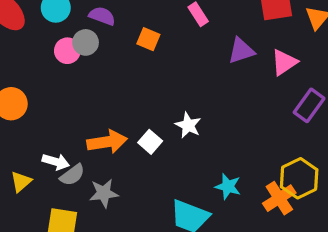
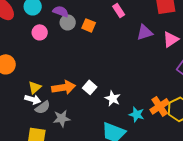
gray circle: (86, 42) -> (68, 22), moved
white star: (188, 125) -> (113, 98), moved
yellow triangle: (21, 182) -> (35, 87), moved
orange cross: (279, 198) -> (160, 106), moved

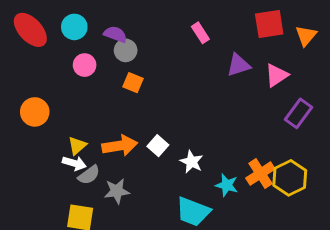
orange square: (89, 25) -> (133, 83), moved

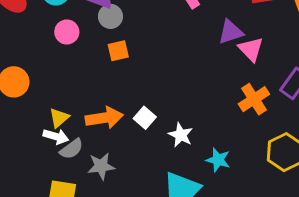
pink triangle: (277, 75) -> (251, 49), moved, turned -40
orange square: (133, 83) -> (118, 51), turned -36
orange cross: (260, 173) -> (254, 99), moved

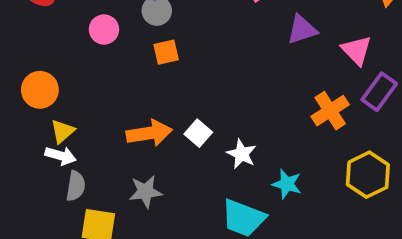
pink triangle: (251, 49) -> (357, 50), moved
yellow triangle: (59, 118) -> (63, 131), moved
white arrow: (56, 136) -> (61, 156), moved
gray semicircle: (71, 149) -> (76, 186), moved, turned -45

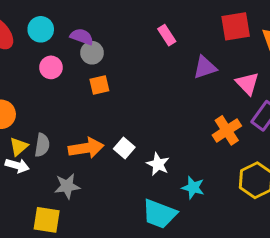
gray semicircle: (76, 186) -> (42, 145), moved
gray star: (145, 192) -> (67, 186), moved

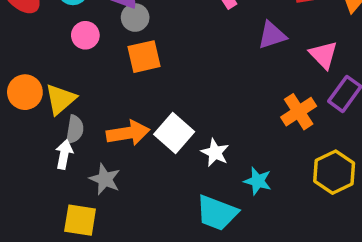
orange square: (99, 85) -> (144, 57), size x1.4
yellow triangle: (19, 147) -> (60, 99), moved, size x1.4
white square: (124, 148) -> (174, 133), size x1.5
white arrow: (17, 166) -> (64, 154), moved, turned -95
gray star: (67, 186) -> (105, 179), turned 30

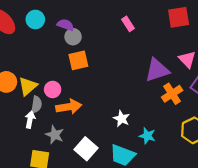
pink circle: (85, 35) -> (53, 89), moved
purple triangle: (272, 35) -> (157, 70), moved, size x1.4
white square: (174, 133) -> (86, 149), moved

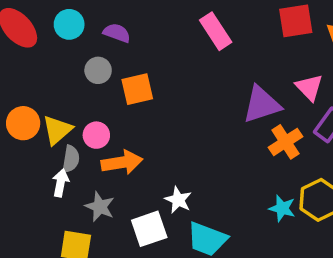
pink rectangle: (128, 24) -> (216, 31), size x1.5
gray circle: (73, 37) -> (98, 70), moved
white star: (121, 119) -> (178, 200), moved
cyan star: (147, 136) -> (282, 208), moved
white square: (86, 149) -> (149, 229), turned 30

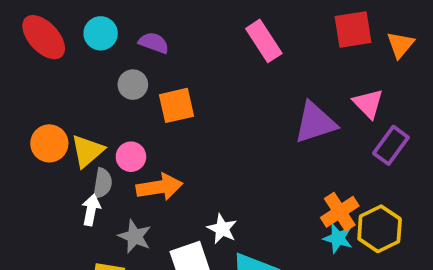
orange cross: (286, 142) -> (340, 212), moved

